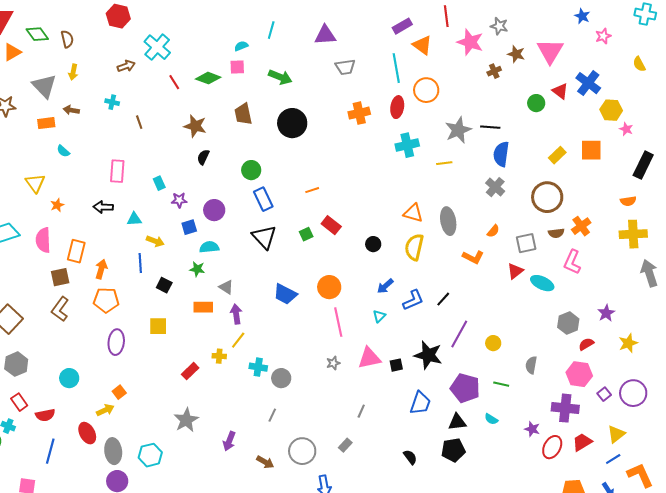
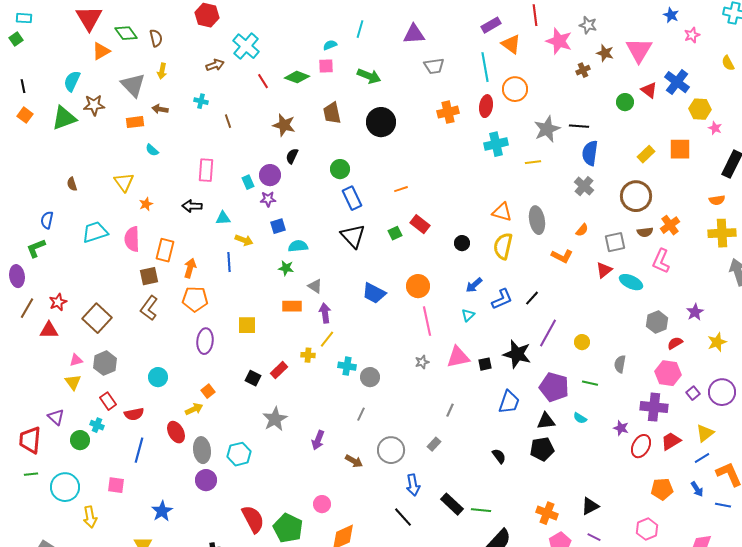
purple circle: (214, 210) -> (270, 175), moved
black square: (164, 285) -> (253, 378), moved

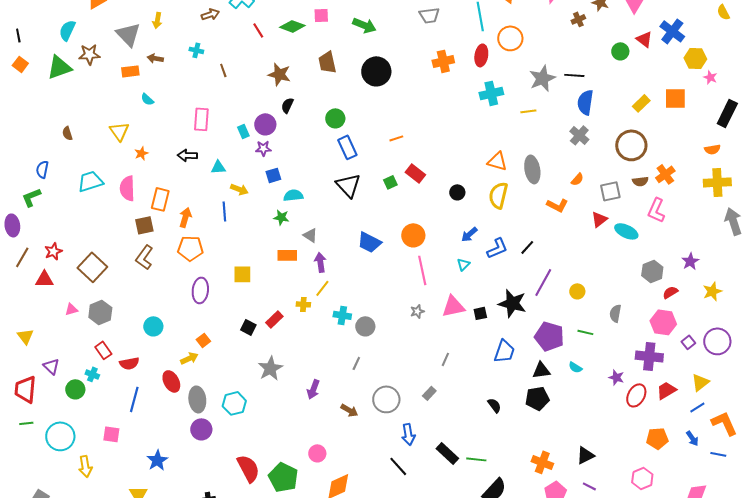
yellow triangle: (73, 382) -> (25, 336), moved

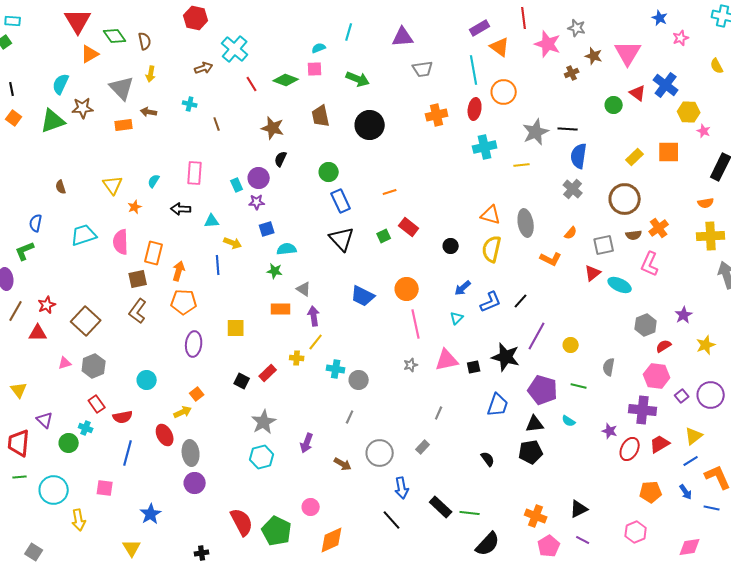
cyan semicircle: (147, 99) -> (154, 181), moved, turned 80
cyan hexagon: (234, 403) -> (262, 457), moved

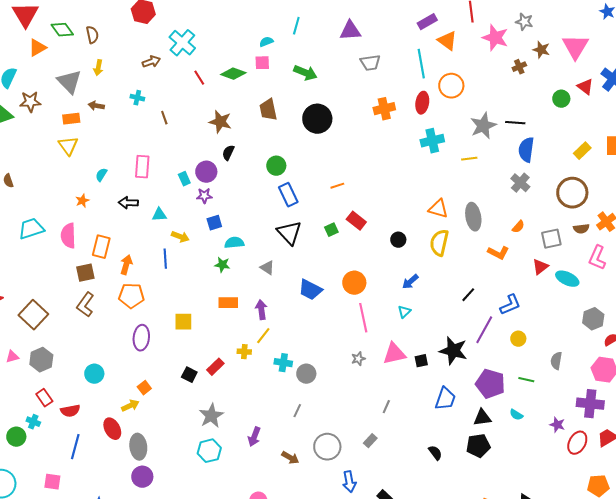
yellow triangle: (113, 185) -> (68, 146), moved
gray triangle: (304, 289) -> (267, 268), moved
blue L-shape: (491, 302) -> (510, 305), moved

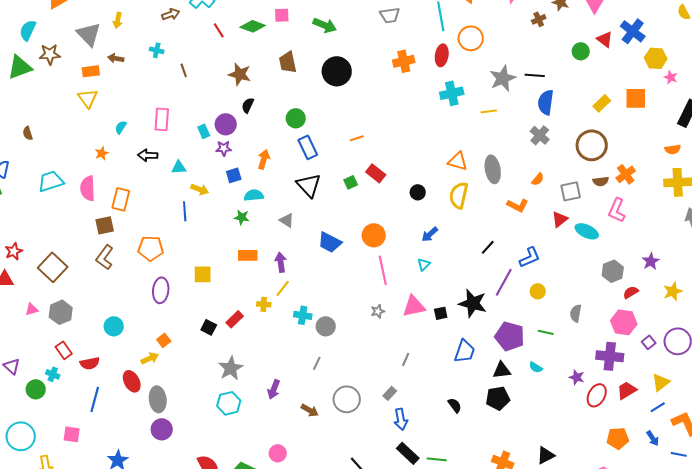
orange arrow: (126, 265) -> (264, 159), moved
blue arrow: (349, 482) -> (401, 419), moved

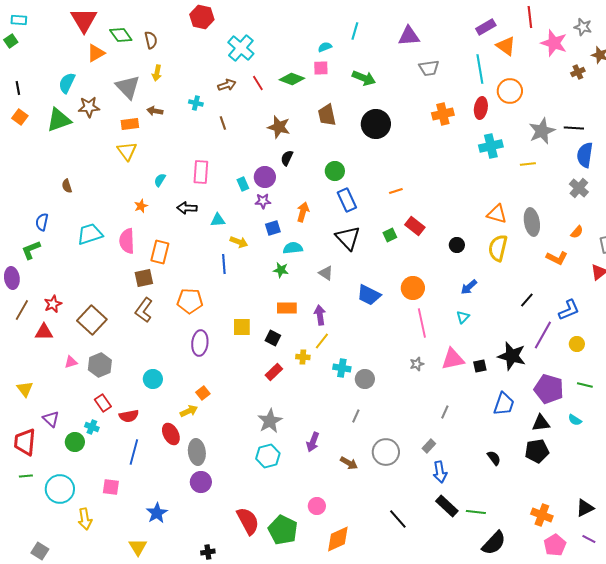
brown arrow: (171, 14) -> (227, 85), moved
black square: (209, 327) -> (273, 338), moved

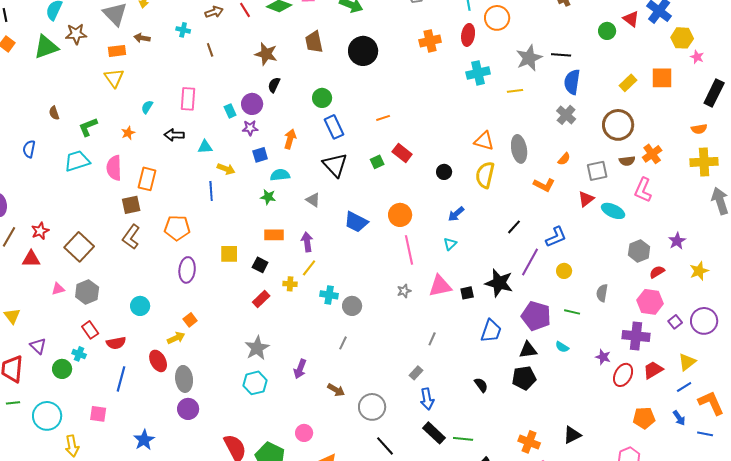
green L-shape: (31, 250) -> (88, 127), moved
gray circle: (386, 452) -> (372, 407), moved

